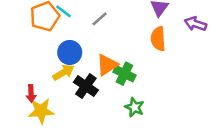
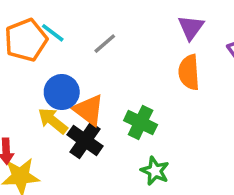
orange triangle: (107, 65) -> (89, 110), moved, turned -50
yellow arrow: (63, 72) -> (53, 121), turned -110

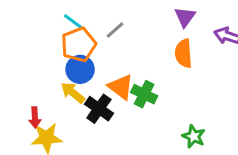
orange pentagon: (26, 40) -> (79, 45), moved
orange triangle: (89, 110) -> (121, 87), moved
green star: (155, 171) -> (194, 136), moved

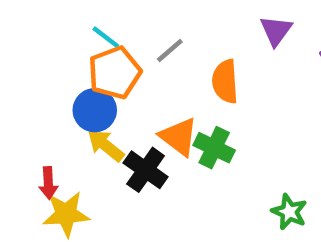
orange semicircle: (183, 53) -> (225, 81), moved
blue circle: (80, 69) -> (95, 110), moved

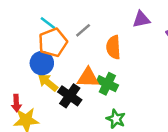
purple triangle: (276, 31) -> (141, 19), turned 42
orange triangle: (179, 137) -> (88, 78), turned -35
green star: (289, 212) -> (116, 119), moved

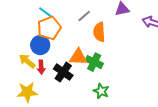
gray line: (83, 30) -> (84, 16), moved
yellow arrow: (48, 82) -> (27, 61), moved
red arrow: (16, 103) -> (41, 67), moved

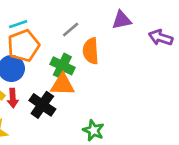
cyan line: (45, 12) -> (18, 24), turned -56
green cross: (94, 62) -> (62, 66), moved

